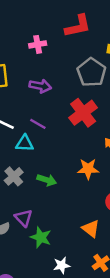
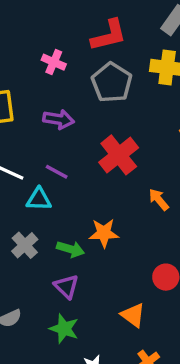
pink cross: (38, 44) -> (54, 62), turned 35
gray pentagon: (91, 72) -> (112, 83), moved
orange star: (88, 169) -> (104, 233), moved
purple triangle: (24, 218) -> (66, 286), moved

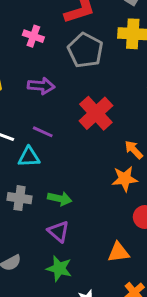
orange star: (104, 233) -> (125, 179), moved
gray cross: (25, 245) -> (19, 198), turned -35
orange triangle: (133, 315) -> (118, 252), turned -40

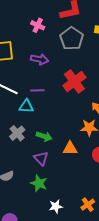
purple line: (43, 132) -> (37, 90), turned -32
gray cross: (19, 198) -> (17, 133), turned 35
orange triangle: (118, 252) -> (70, 148), moved

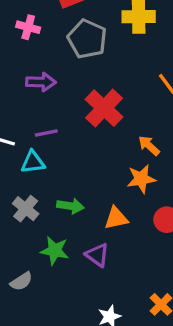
purple triangle: (41, 158) -> (97, 255), moved
green star: (39, 183) -> (55, 251), moved

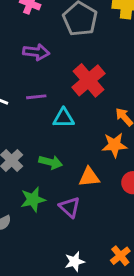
cyan triangle: (33, 162) -> (64, 118), moved
green star: (55, 251) -> (33, 199), turned -30

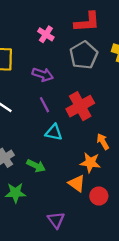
purple line: (36, 97) -> (44, 105), moved, turned 56
orange triangle: (89, 177) -> (77, 183), moved, turned 30
purple triangle: (70, 207) -> (56, 220), moved

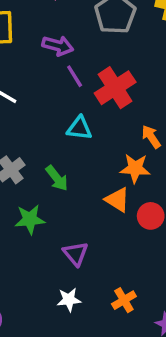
purple line: (44, 105) -> (75, 76), moved
green arrow: (36, 166) -> (57, 178), turned 30
purple triangle: (56, 220) -> (76, 254), moved

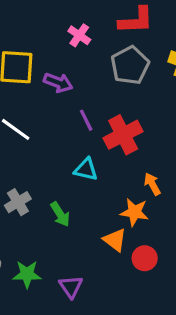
purple arrow: (58, 46) -> (58, 83), moved
green star: (30, 219) -> (27, 274), moved

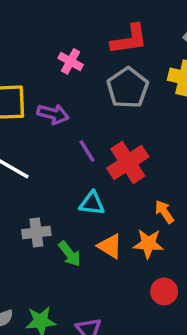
gray cross: (18, 202) -> (36, 232), moved, turned 30
orange triangle: (115, 240) -> (110, 246), moved

